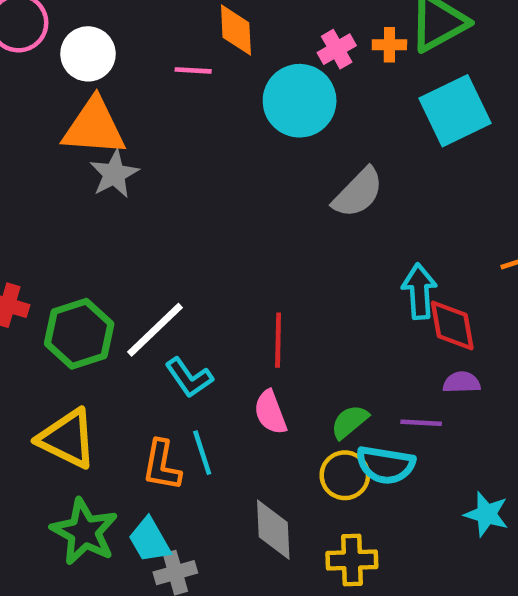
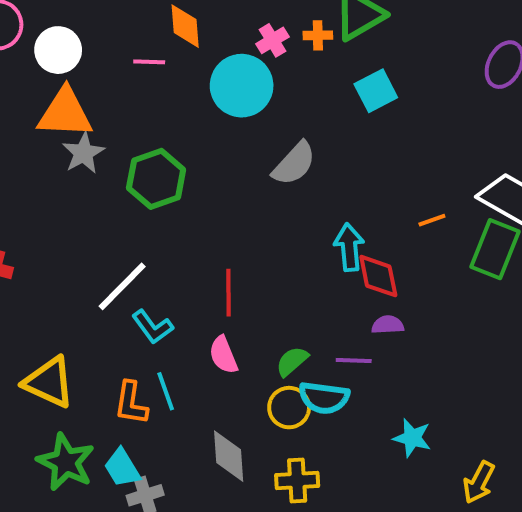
cyan square: (455, 111) -> (376, 91), size x0.7
green hexagon: (79, 334) -> (156, 179), moved

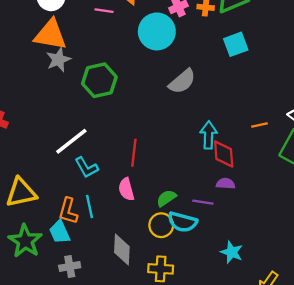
yellow triangle: (49, 382) -> (21, 193), turned -44
cyan trapezoid: (122, 468) -> (60, 232), moved

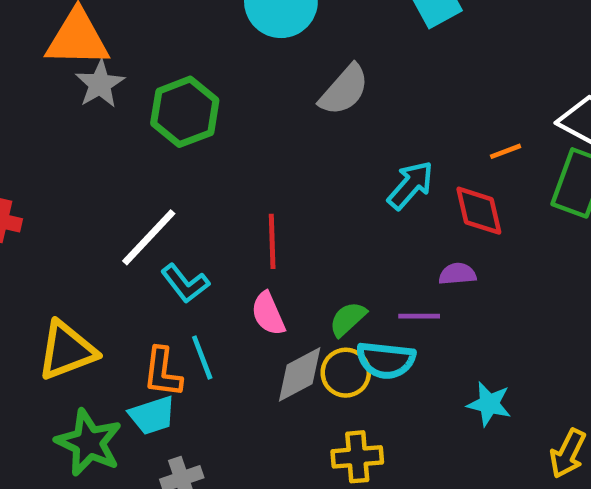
cyan arrow: (209, 135) -> (410, 185), turned 48
red diamond: (224, 154) -> (479, 211), moved
cyan trapezoid: (60, 232) -> (152, 415), turned -75
gray diamond: (122, 249) -> (300, 374), moved, turned 68

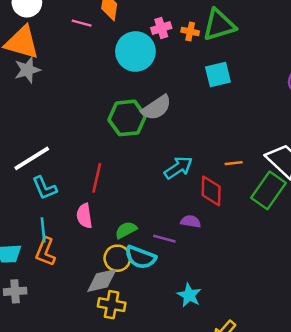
green hexagon: (185, 112) -> (127, 118), moved
orange L-shape: (163, 372) -> (45, 252), moved
gray diamond: (300, 374) -> (102, 280), moved

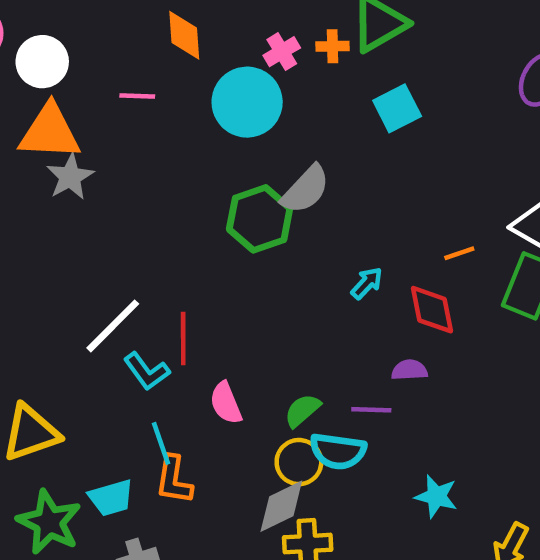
pink line: (82, 23) -> (137, 96), moved
cyan arrow: (178, 168) -> (367, 283), size x0.7
red line: (97, 178) -> (183, 338), moved

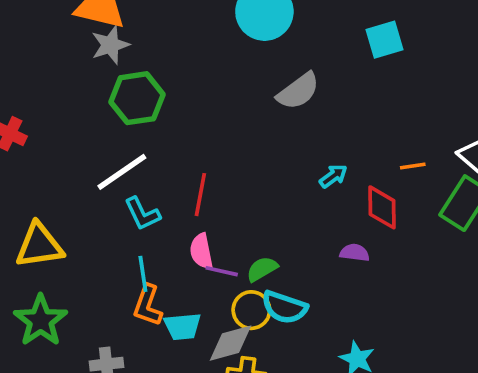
green hexagon: (260, 219) -> (137, 98), moved
red line: (183, 338) -> (200, 195), moved
purple line: (371, 410) -> (222, 271), moved
cyan trapezoid: (111, 498) -> (183, 326), moved

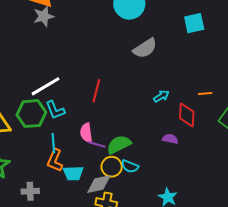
green hexagon: (137, 98) -> (31, 114), moved
red line: (200, 195) -> (96, 91), moved
green semicircle: (262, 269) -> (119, 145), size x1.4
cyan semicircle: (284, 307) -> (130, 166), size x0.7

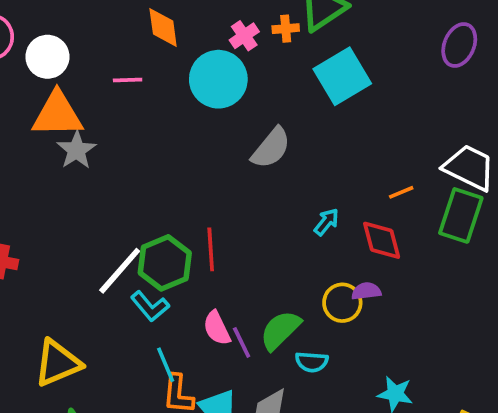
cyan square: (194, 23) -> (342, 76), size x1.4
green hexagon: (31, 114) -> (165, 263), moved
purple line: (97, 144) -> (242, 342), turned 66
yellow circle: (112, 167) -> (342, 303), moved

